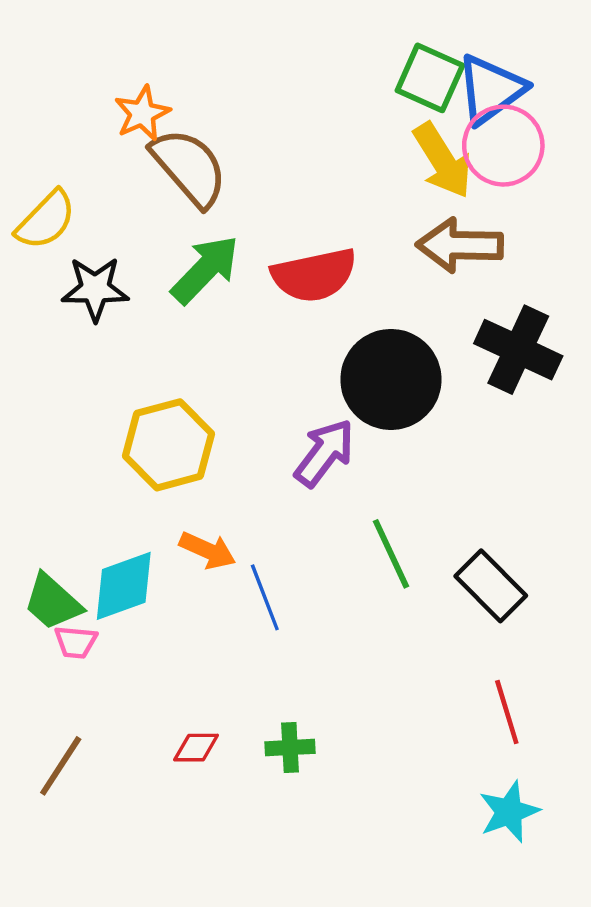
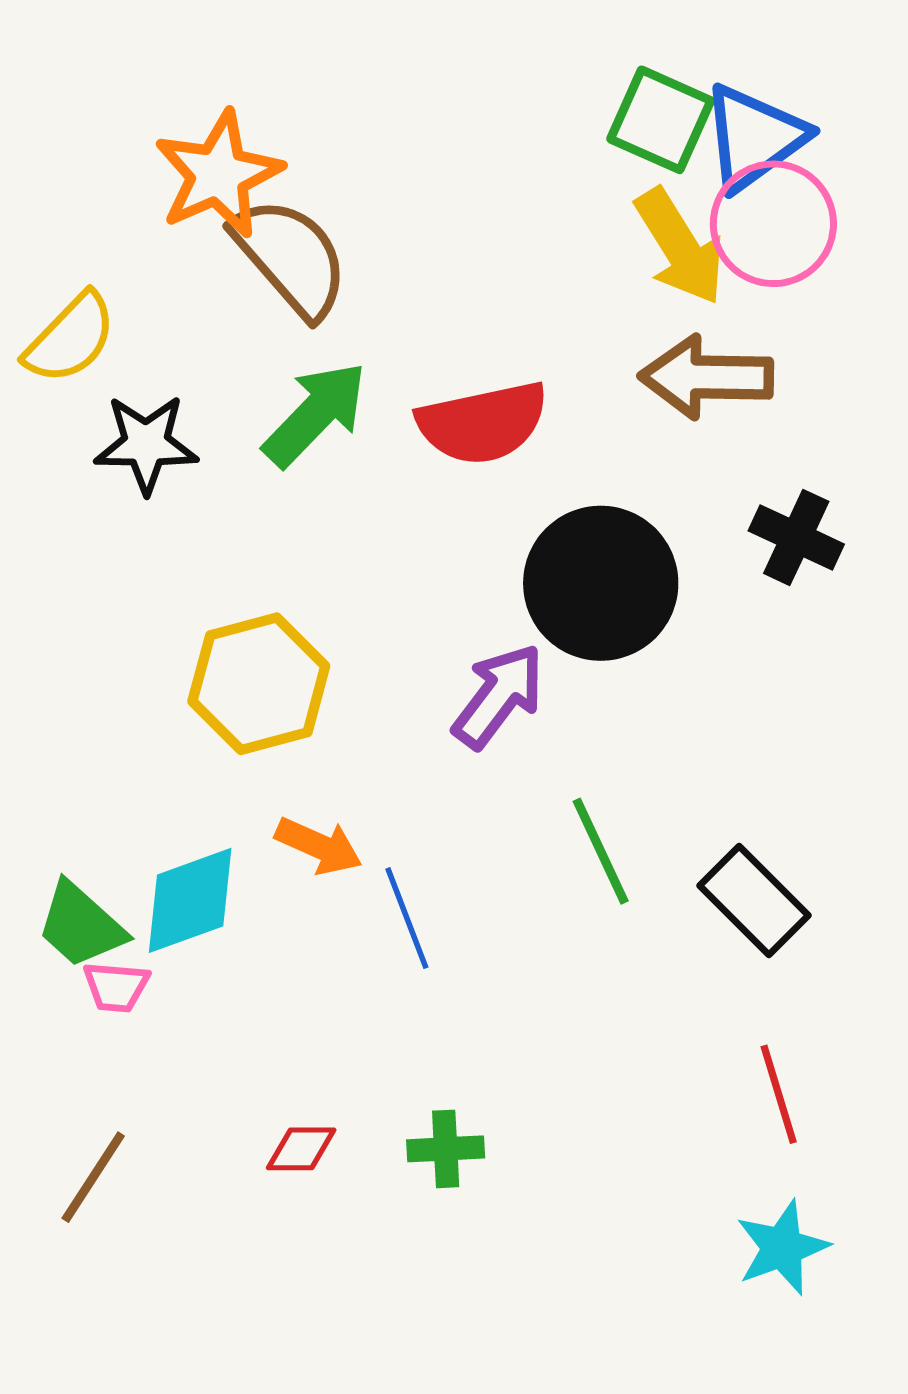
orange star: (142, 113) -> (218, 174), size x1.5
black cross: (518, 350) -> (796, 537), size x0.7

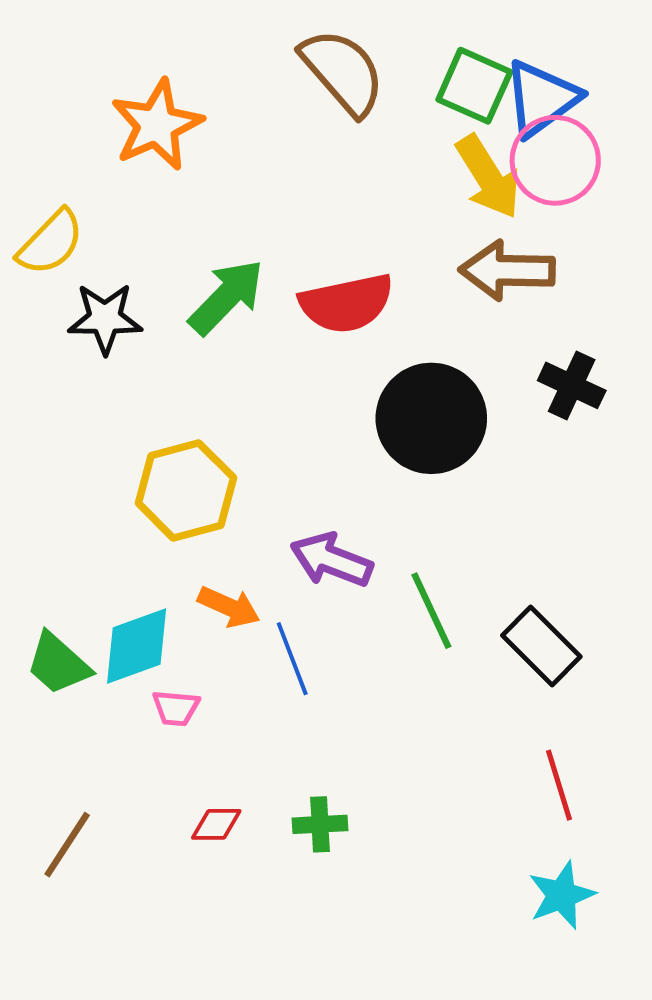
brown semicircle: (291, 257) -> (343, 72), moved
purple arrow: (498, 696) -> (331, 560), moved, turned -106
pink trapezoid: (116, 987) -> (176, 708), moved

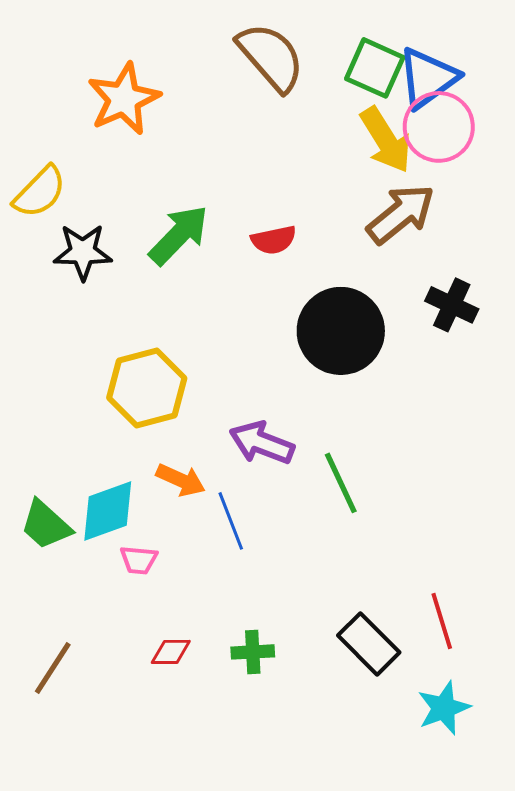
brown arrow: (507, 270) -> (401, 214), turned 140
red semicircle: (347, 303) -> (274, 240), size x0.6
black rectangle: (541, 646) -> (369, 644), moved

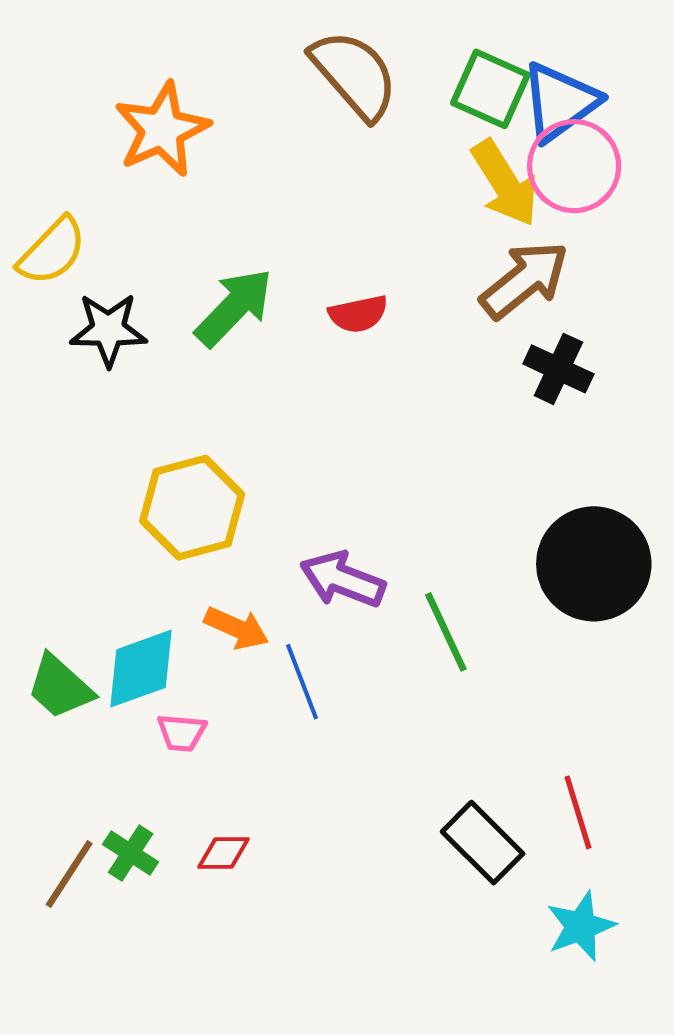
black cross: (452, 305) -> (558, 369), moved
black circle: (341, 331) -> (594, 564), moved
green cross: (253, 652) -> (131, 853), moved, turned 36

